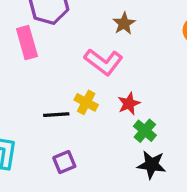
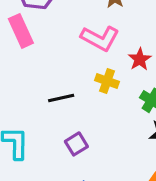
yellow cross: (86, 102) -> (107, 81), moved
red star: (129, 104) -> (140, 59), moved

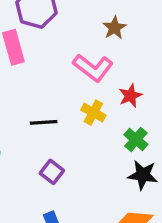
purple square: (76, 144) -> (52, 172), turned -30

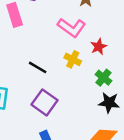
black line: (44, 122) -> (38, 67), turned 36
purple square: (52, 172) -> (45, 102), size x1.5

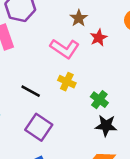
red star: (99, 47) -> (99, 38), moved

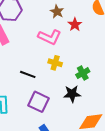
green cross: (99, 100) -> (83, 73), turned 32
black star: (106, 126) -> (72, 94), moved

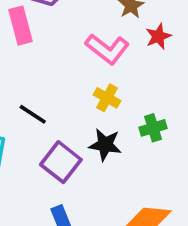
black line: (28, 74) -> (33, 114), moved
black star: (72, 94) -> (105, 145), moved

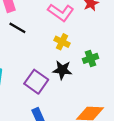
black line: (33, 114) -> (17, 28), moved

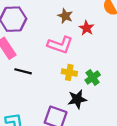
green cross: (90, 58) -> (93, 78), moved

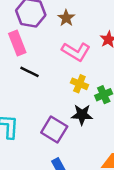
brown star: (65, 16) -> (66, 18), moved

